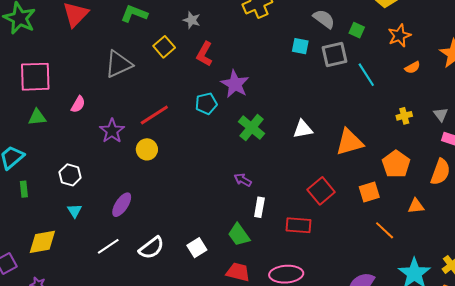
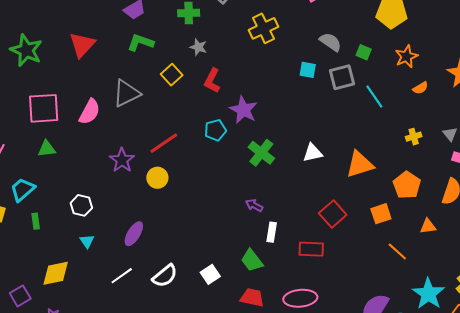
pink semicircle: (78, 104) -> (90, 112), moved, size x1.5

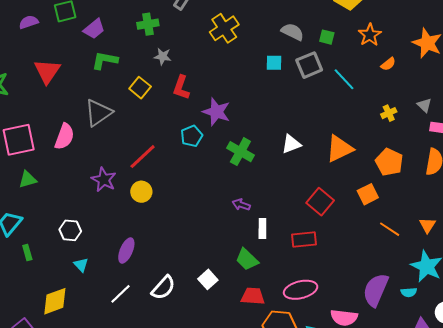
orange triangle: (428, 226) -> (427, 225), moved, turned -42

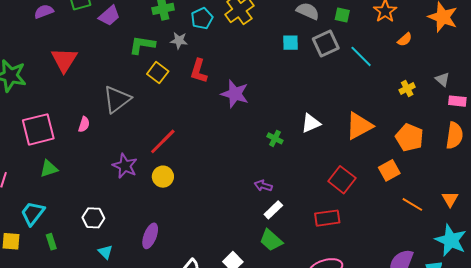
green L-shape: (105, 60) -> (142, 45), moved
pink semicircle: (64, 136) -> (84, 124), size x0.6
cyan pentagon: (192, 136) -> (202, 18), moved
green cross: (240, 152) -> (275, 138), moved, size x0.6
white rectangle: (262, 229) -> (273, 210), moved, turned 48

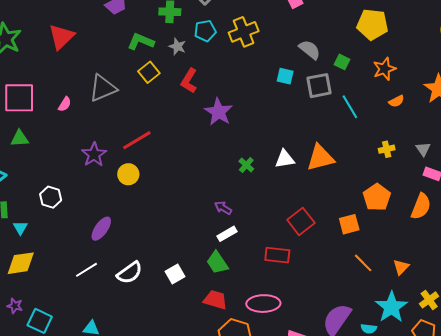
orange triangle: (359, 126) -> (320, 158), moved
cyan triangle: (105, 252) -> (20, 228), moved

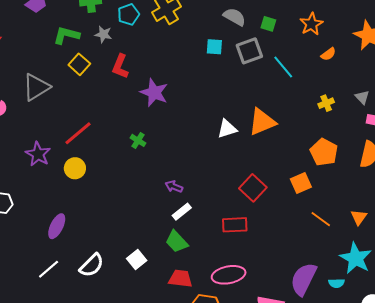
green cross: (246, 165) -> (138, 140), moved

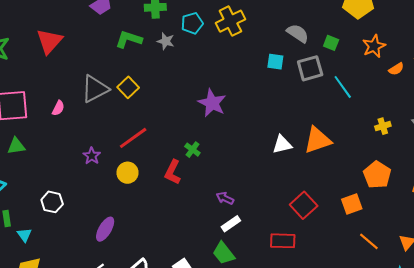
orange semicircle: (328, 54) -> (396, 69), moved
yellow square: (79, 64) -> (128, 87), moved
red L-shape: (120, 66) -> (173, 172), moved
purple star: (38, 154) -> (92, 156), size x0.7

